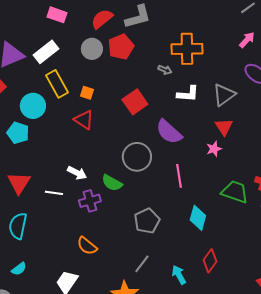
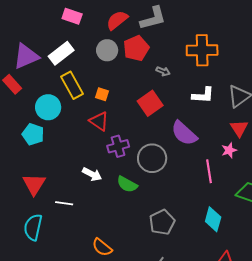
gray arrow: (165, 70) -> (163, 71), moved
pink line: (179, 176) -> (209, 171), moved
white line: (54, 193) -> (64, 203), moved
purple cross: (90, 201) -> (118, 146), moved

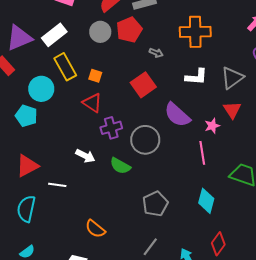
pink star: (229, 150) -> (212, 126), moved
red triangle: (34, 184) -> (27, 166), turned 30

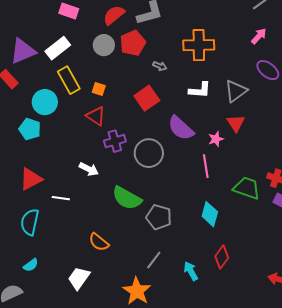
green semicircle: (120, 166) -> (127, 198), moved, size x1.4
gray pentagon: (155, 204) -> (159, 217), turned -30

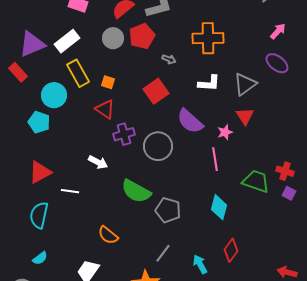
pink arrow: (259, 36) -> (278, 31), moved

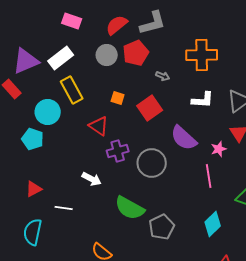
orange square: (108, 82) -> (118, 98), moved
red triangle: (40, 172) -> (34, 189), size x0.7
cyan diamond: (219, 207) -> (213, 224), turned 30
gray pentagon: (168, 210) -> (162, 227), turned 30

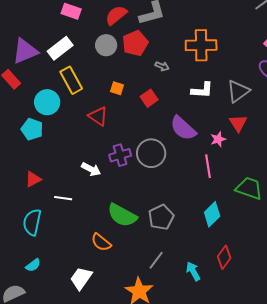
red square: (150, 108) -> (149, 98), size x0.7
purple cross: (118, 151) -> (120, 155), moved
green semicircle: (130, 208) -> (122, 215), moved

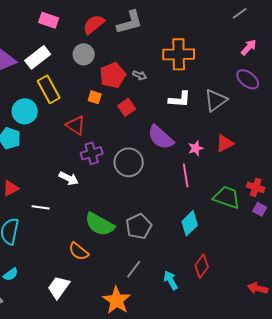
red pentagon: (135, 43) -> (113, 75), moved
red triangle: (238, 123) -> (225, 143), moved, turned 36
purple cross: (120, 155) -> (92, 153), moved

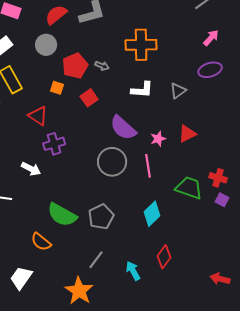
purple ellipse: (248, 79) -> (210, 70), turned -55
gray triangle: (216, 100) -> (178, 91), size x0.7
gray circle: (129, 162) -> (112, 162), moved

